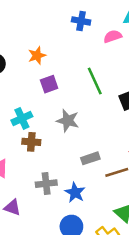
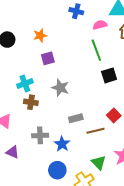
green line: (95, 81) -> (96, 50), moved

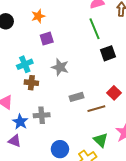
blue star: (62, 144) -> (20, 122), moved
purple triangle: (13, 152) -> (15, 141), moved

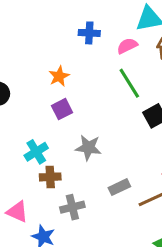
orange star: (38, 16) -> (59, 76), moved
gray cross: (42, 115) -> (72, 207), moved

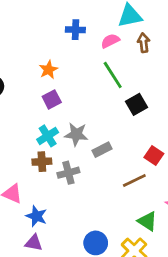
cyan cross: (36, 152) -> (48, 136), moved
gray rectangle: (119, 187) -> (102, 150), moved
gray cross: (72, 207) -> (68, 173), moved

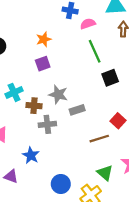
pink semicircle: (110, 41) -> (88, 24), moved
cyan cross: (48, 136) -> (14, 92), moved
brown cross: (42, 162) -> (34, 106), moved
blue star: (36, 216) -> (31, 155), moved

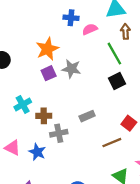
orange star: (44, 39) -> (47, 49), size x1.5
green line: (95, 51) -> (114, 54), moved
gray star: (58, 95) -> (71, 69), moved
blue star: (31, 155) -> (37, 152), moved

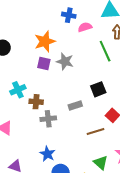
purple square: (49, 73) -> (44, 64), turned 32
black square: (117, 81) -> (98, 89), moved
blue star: (37, 152) -> (47, 154), moved

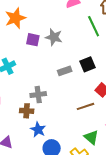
orange star: (45, 41) -> (15, 18), moved
brown cross: (36, 102) -> (27, 111), moved
gray rectangle: (75, 106) -> (65, 71), moved

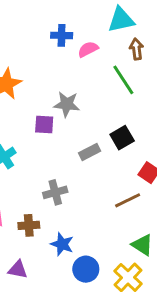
purple square: (33, 40) -> (44, 125), moved
brown cross: (27, 111) -> (29, 225), moved

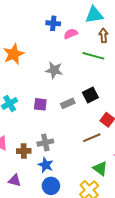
green line: (123, 80) -> (93, 56), turned -45
purple square: (44, 125) -> (40, 104), moved
gray cross: (55, 192) -> (45, 143), moved
blue circle: (86, 269) -> (51, 186), moved

